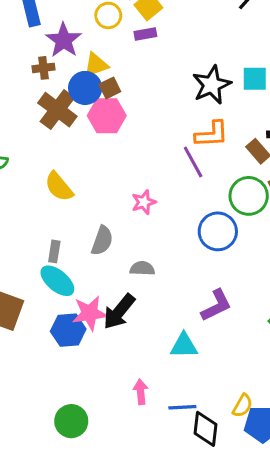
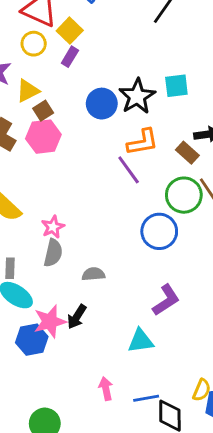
purple rectangle: (145, 34) -> (70, 57), turned -42
blue circle: (85, 88) -> (102, 104), moved
pink star: (144, 202) -> (53, 227), moved
black arrow: (119, 312) -> (77, 317), size x0.7

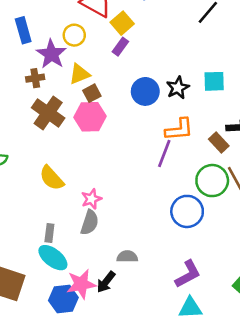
yellow circle: (34, 44) -> (74, 35), moved
black star: (137, 96) -> (178, 88), size x0.7
purple line: (129, 170) -> (164, 153), turned 52
gray semicircle: (93, 274) -> (127, 256), moved
cyan triangle: (141, 341) -> (190, 308), moved

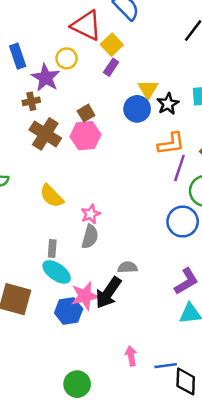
yellow triangle: (79, 74) -> (148, 89), moved, turned -35
purple line: (164, 153) -> (179, 168), moved
black arrow: (106, 282) -> (108, 293), size x1.5

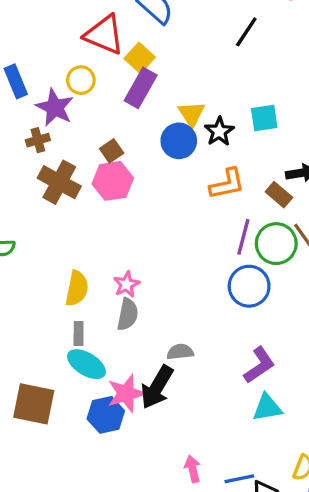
purple rectangle: (111, 67) -> (141, 88), size x1.6
purple line: (179, 168) -> (243, 237), moved
yellow semicircle: (52, 196) -> (77, 288), moved, turned -120

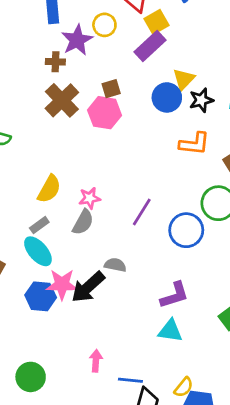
purple line: (243, 237) -> (142, 212), moved
gray rectangle: (79, 333) -> (39, 225), turned 36

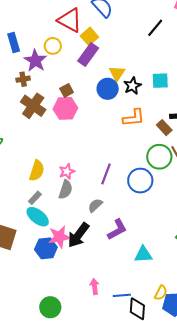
gray semicircle: (115, 265) -> (95, 205), moved, turned -42
purple L-shape: (175, 295) -> (117, 229), moved

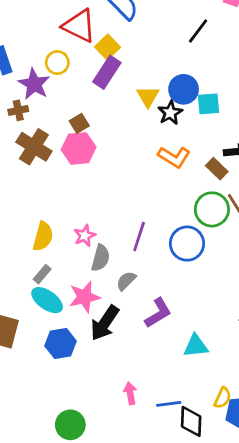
blue circle: (108, 89) -> (184, 89), moved
orange L-shape: (134, 118) -> (174, 157), turned 40
gray semicircle: (66, 190) -> (101, 258), moved
pink star: (59, 237) -> (84, 297), moved

